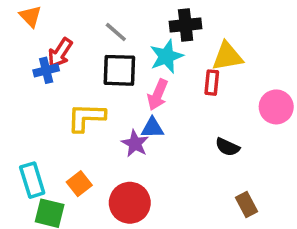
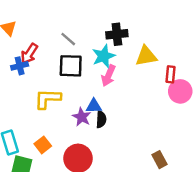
red rectangle: (212, 83) -> (170, 74), moved
pink arrow: (158, 95) -> (108, 76), moved
black semicircle: (227, 147) -> (101, 119), moved, turned -112

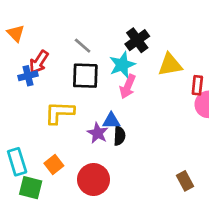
black cross: (117, 34) -> (137, 40), turned -30

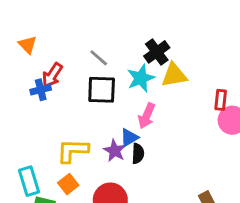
yellow triangle: (170, 65) -> (174, 75), moved
pink arrow: (128, 87) -> (147, 116), moved
yellow L-shape: (59, 113) -> (73, 151), moved
blue triangle: (111, 121) -> (129, 138), turned -30

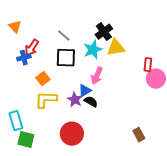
black semicircle: (138, 154) -> (91, 102), turned -64
orange square: (68, 184) -> (43, 79), moved

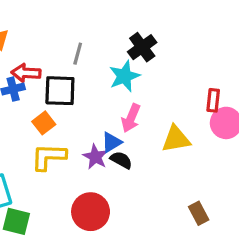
gray line: (64, 36) -> (78, 54), turned 64
red arrow: (32, 48) -> (26, 73), turned 60
yellow triangle: (116, 48) -> (176, 139), moved
black square: (66, 58) -> (60, 91), moved

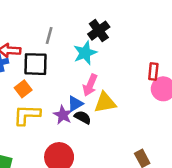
yellow triangle: (176, 139) -> (105, 102), moved

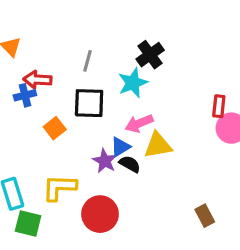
black square: (36, 64) -> (89, 103), moved
pink arrow: (90, 85) -> (139, 123), turned 45
yellow L-shape: (27, 115) -> (59, 187), moved

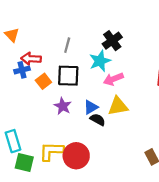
pink arrow: (139, 123) -> (113, 79), moved
orange square: (55, 128) -> (43, 81), moved
purple star: (105, 161) -> (63, 106), moved
yellow L-shape: (59, 187) -> (51, 151), moved

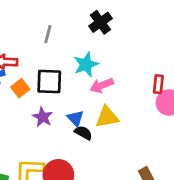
black cross: (112, 41) -> (100, 22), moved
gray line: (67, 45) -> (48, 34), moved
blue triangle: (91, 107) -> (75, 118), turned -42

